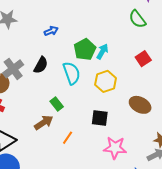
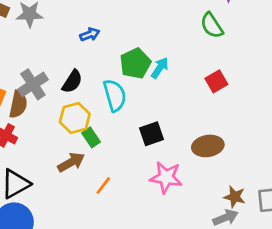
yellow hexagon: (106, 81) -> (75, 118), moved
brown ellipse: (140, 105) -> (208, 146), turned -40
black square: (100, 118) -> (151, 134), moved, turned -30
pink star: (115, 148) -> (166, 177), moved

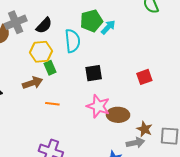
red square: (216, 81) -> (144, 77), moved
brown ellipse: (208, 146) -> (118, 115), moved
orange line: (103, 186) -> (52, 104), turned 48

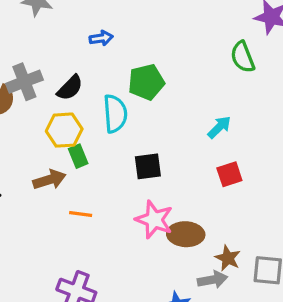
cyan arrow: (108, 27) -> (219, 127), moved

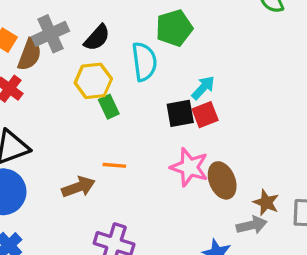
cyan arrow: (219, 127) -> (203, 88), moved
red square: (229, 174) -> (205, 115), moved
brown arrow: (49, 180) -> (78, 187), moved
brown ellipse: (186, 234) -> (222, 180), turned 68

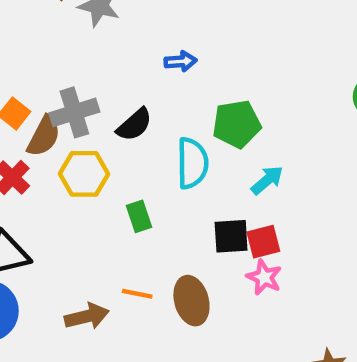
yellow hexagon: (93, 81) -> (84, 174), moved
cyan arrow: (203, 88) -> (267, 180), moved
pink star: (189, 167) -> (264, 277), moved, size x0.7
brown ellipse: (222, 180) -> (191, 301), moved

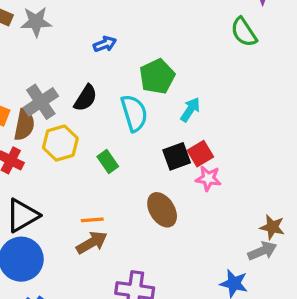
orange line: (137, 294) -> (92, 220), moved

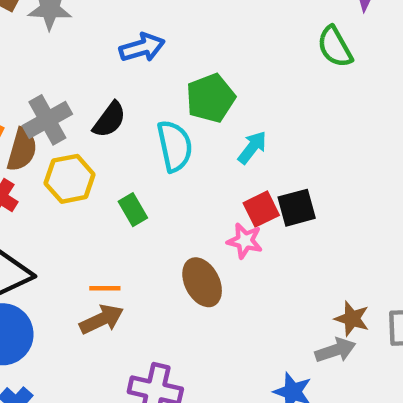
blue arrow: (105, 44) -> (142, 48), size x1.4
black square: (177, 156) -> (297, 208), moved
pink star: (208, 178) -> (245, 241), moved

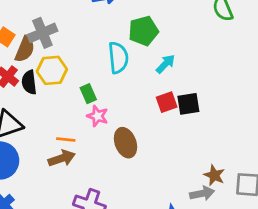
black semicircle: (109, 120) -> (29, 82), moved, turned 130
pink star: (245, 241) -> (98, 116), moved

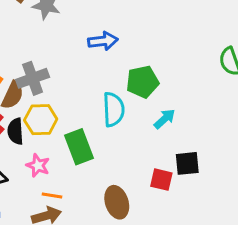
green rectangle: (88, 94) -> (79, 147), size x1.6
red square: (167, 102) -> (161, 180), moved, turned 30
pink star: (98, 116) -> (38, 165), moved

